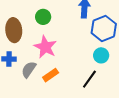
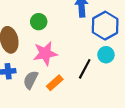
pink star: (45, 47) -> (45, 53), turned -30
black line: (89, 79) -> (85, 69), moved

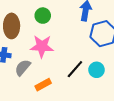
cyan circle: (106, 55) -> (97, 70), moved
orange rectangle: (55, 83) -> (43, 85), moved

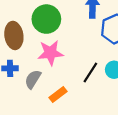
green circle: (43, 16) -> (46, 19), size x1.6

